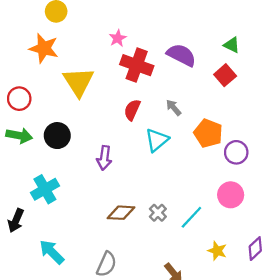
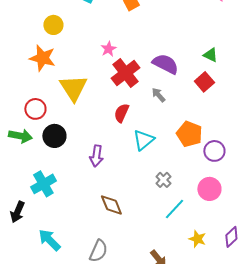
red cross: (137, 65) -> (125, 73), turned 32
red circle: (19, 99) -> (35, 109), moved
gray arrow: (174, 108) -> (158, 95), moved
brown diamond: (121, 213) -> (111, 205), turned 65
gray cross: (158, 213) -> (163, 180), moved

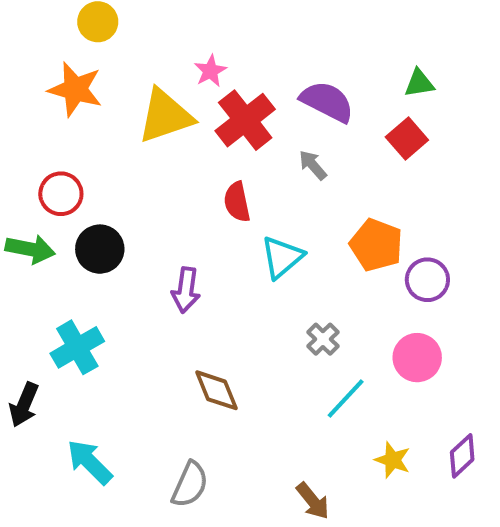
green triangle: (210, 55) -> (419, 83), turned -35
yellow triangle: (73, 88) -> (165, 116), moved, turned 44
red semicircle: (121, 113) -> (237, 202), turned -36

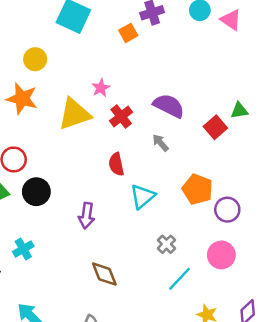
green triangle: (419, 83) -> (239, 111), moved
red cross: (245, 120) -> (121, 117), size x0.7
cyan cross: (77, 347) -> (23, 249), size x0.7

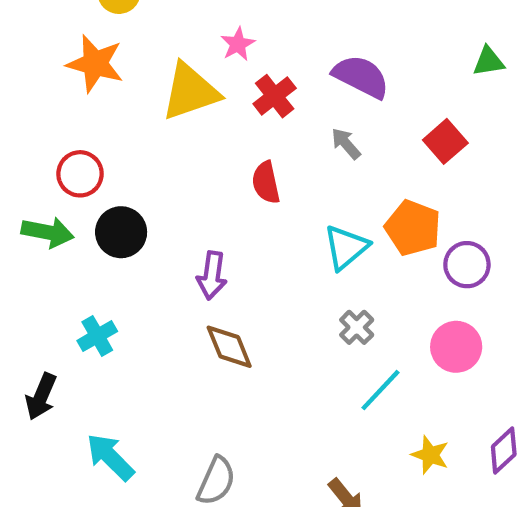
green triangle: (239, 111) -> (489, 61), moved
red square: (215, 127) -> (445, 141), moved
cyan triangle: (143, 196) -> (346, 247), moved
brown diamond: (104, 274) -> (229, 347), moved

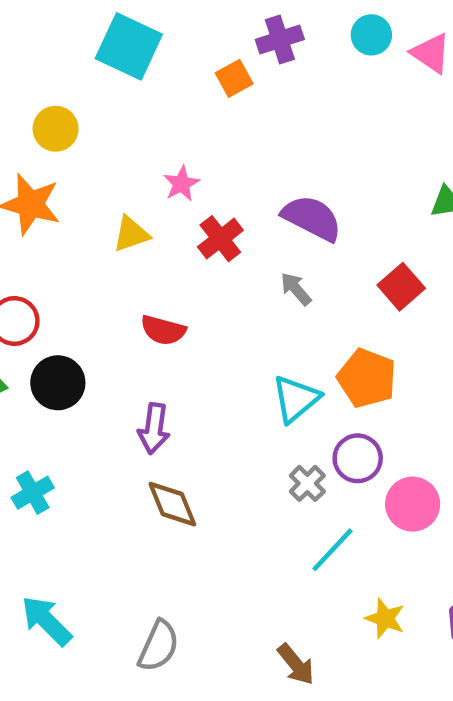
yellow triangle: (190, 92) -> (131, 234), size x0.6
red semicircle: (266, 182) -> (163, 330), moved, turned -63
purple circle: (467, 265) -> (358, 458), moved

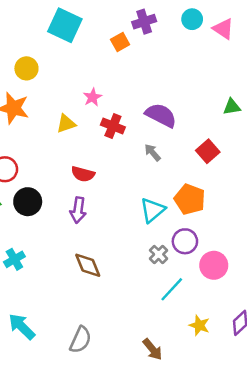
red cross: (220, 239) -> (113, 126), turned -30
purple arrow: (154, 429) -> (78, 210), moved

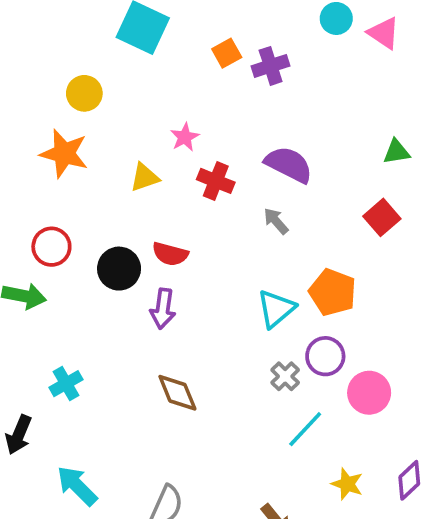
purple cross: (144, 22) -> (271, 66), moved
red square: (208, 151) -> (382, 217), moved
black circle: (28, 202) -> (119, 269), moved

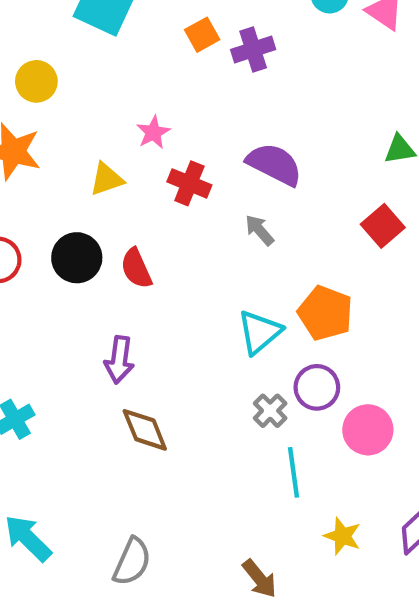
red semicircle: (170, 254) -> (136, 268), turned 51
black circle: (119, 269) -> (77, 258), moved
purple arrow: (163, 309) -> (119, 360), moved
cyan line: (305, 429) -> (293, 472), turned -51

